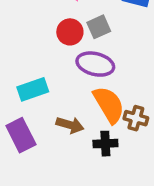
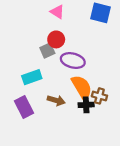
gray square: (99, 27) -> (47, 51), moved
black cross: (105, 144) -> (86, 105), moved

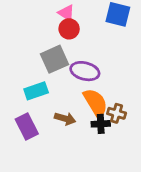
red circle: (56, 39) -> (69, 29), moved
gray square: (47, 51) -> (55, 59), size x1.5

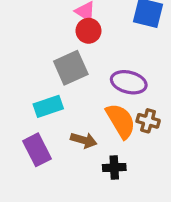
purple ellipse: (85, 71) -> (129, 82), moved
brown cross: (117, 113) -> (148, 121), moved
black cross: (101, 124) -> (114, 168), moved

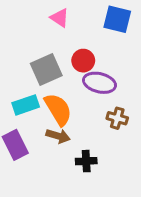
red circle: (88, 31) -> (83, 61), moved
orange semicircle: (121, 121) -> (58, 109), moved

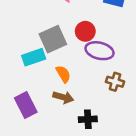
cyan rectangle: (26, 105) -> (34, 57), moved
orange semicircle: (58, 109) -> (63, 74), size x0.6

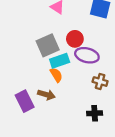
cyan rectangle: (34, 57) -> (60, 61), moved
brown arrow: (63, 97) -> (46, 95), moved
black cross: (88, 119) -> (95, 113), moved

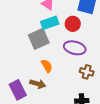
red circle: (75, 39) -> (73, 24), moved
cyan rectangle: (60, 61) -> (50, 23), moved

